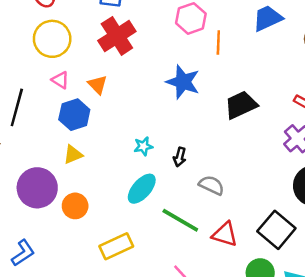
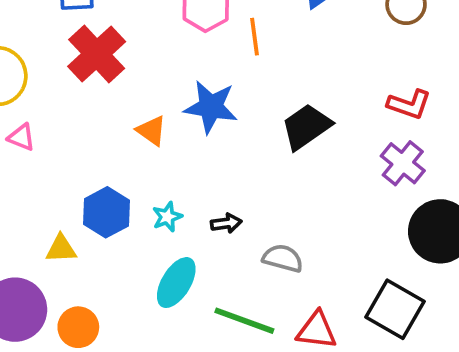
orange triangle: (97, 85) -> (152, 131), moved
blue hexagon: (74, 115) -> (107, 212), moved
yellow triangle: (73, 155) -> (61, 249), turned 30
black arrow: (180, 157) -> (226, 223), turned -102

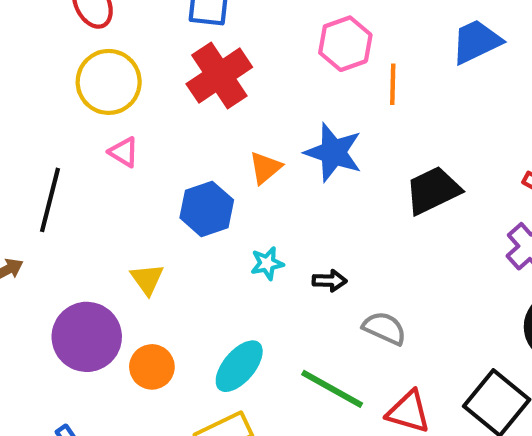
orange triangle: (152, 131) -> (265, 168), turned 36
blue hexagon: (107, 212) -> (207, 209), moved
yellow triangle: (61, 249) -> (147, 279), turned 48
cyan ellipse: (176, 283) -> (239, 366), moved

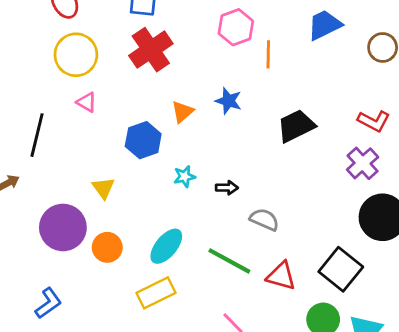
blue star: (333, 152) -> (228, 101), size x0.7

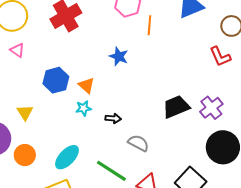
orange triangle: (183, 112) -> (86, 85), moved, turned -42
red L-shape: (374, 121) -> (220, 57), moved, turned 35
black trapezoid: (296, 126) -> (176, 107), moved

